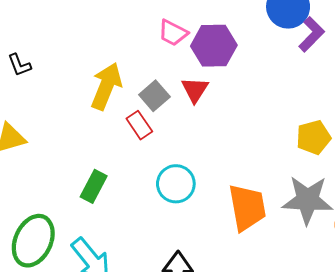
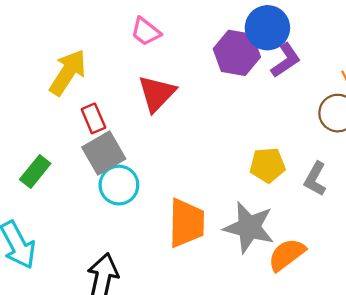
purple hexagon: (214, 46) -> (237, 53), moved
red triangle: (195, 90) -> (157, 93), size x1.4
gray square: (154, 96) -> (104, 153), moved, size x1.4

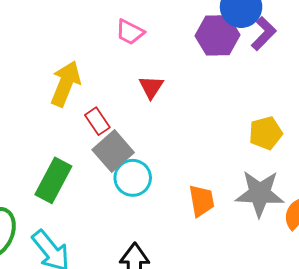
red triangle: (157, 93) -> (151, 87), size x0.7
green rectangle: (35, 172) -> (53, 180), size x1.4
orange trapezoid: (186, 223) -> (202, 201), size x0.7

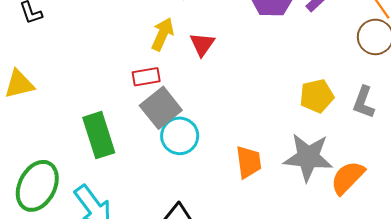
yellow arrow: (66, 84) -> (163, 34), moved, size x0.7
red rectangle: (97, 121) -> (146, 77), turned -68
green rectangle: (53, 180) -> (99, 135), turned -48

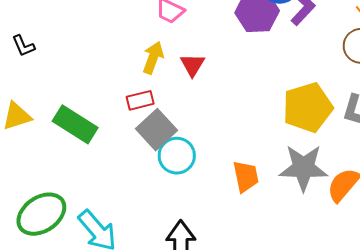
yellow pentagon: (317, 96) -> (308, 107), size x1.5
green rectangle: (99, 135) -> (75, 124), moved, turned -36
green ellipse: (37, 186) -> (41, 214), turned 33

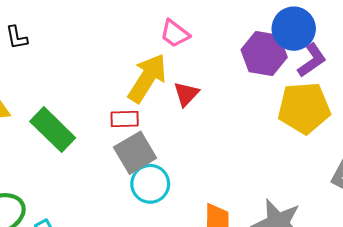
yellow arrow: (153, 58) -> (147, 78), size x1.5
yellow pentagon: (308, 107) -> (304, 108), moved

